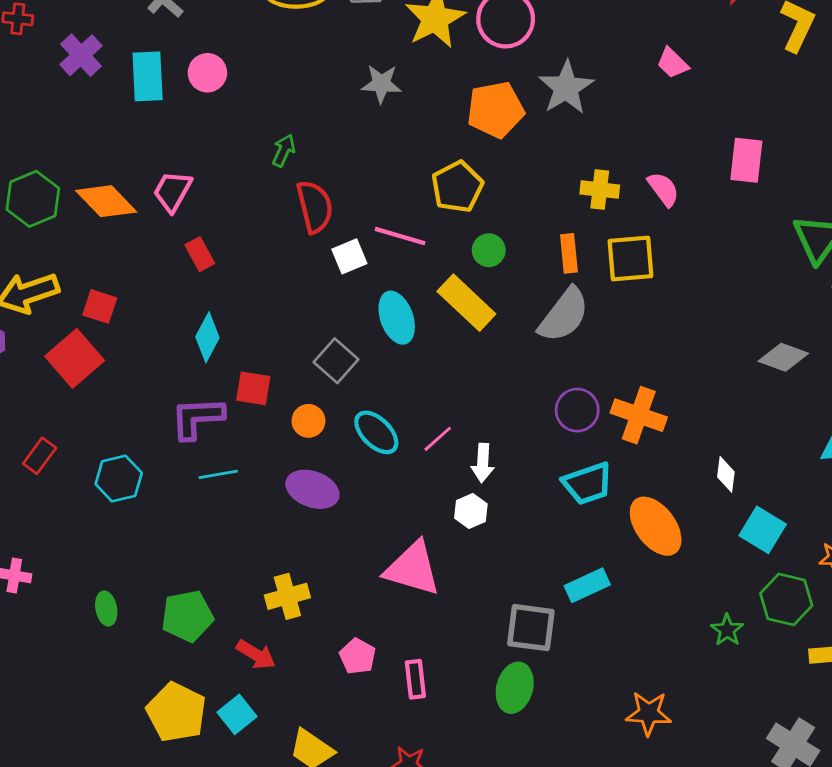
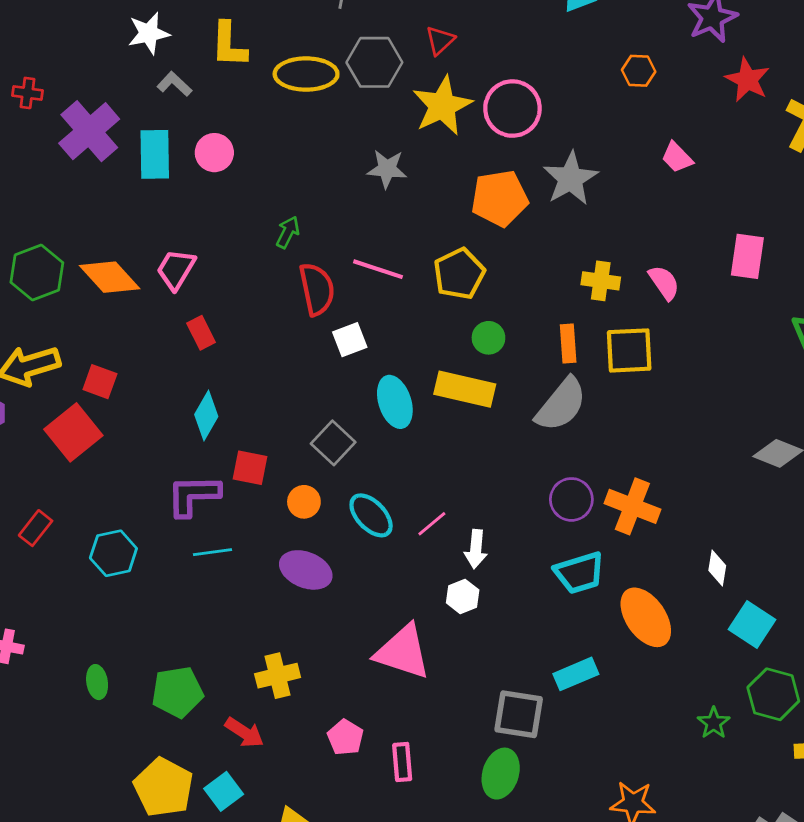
purple cross: (81, 55) -> (89, 131), size x1.4
pink line: (400, 236) -> (378, 269), moved
yellow rectangle: (466, 303) -> (465, 389), turned -32

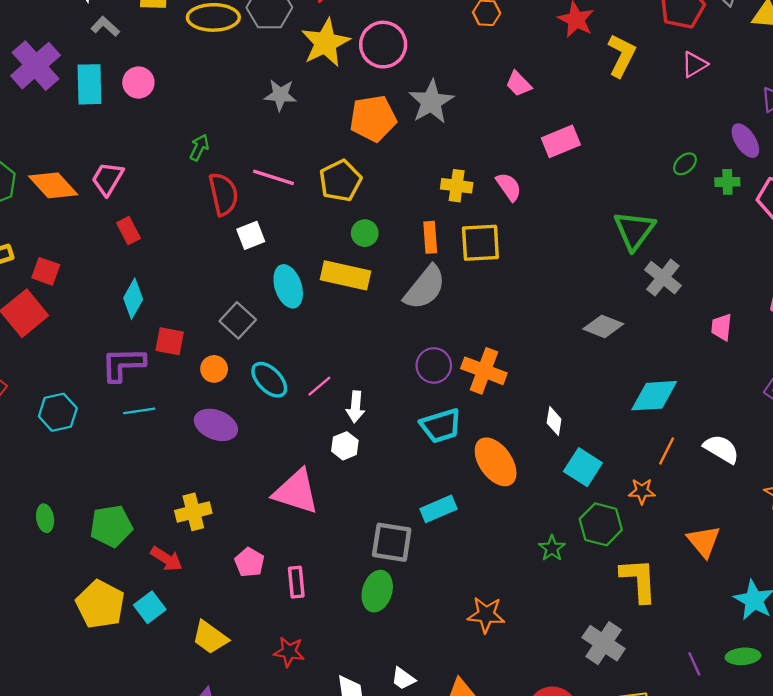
pink rectangle: (747, 256) -> (561, 141), moved, turned 60

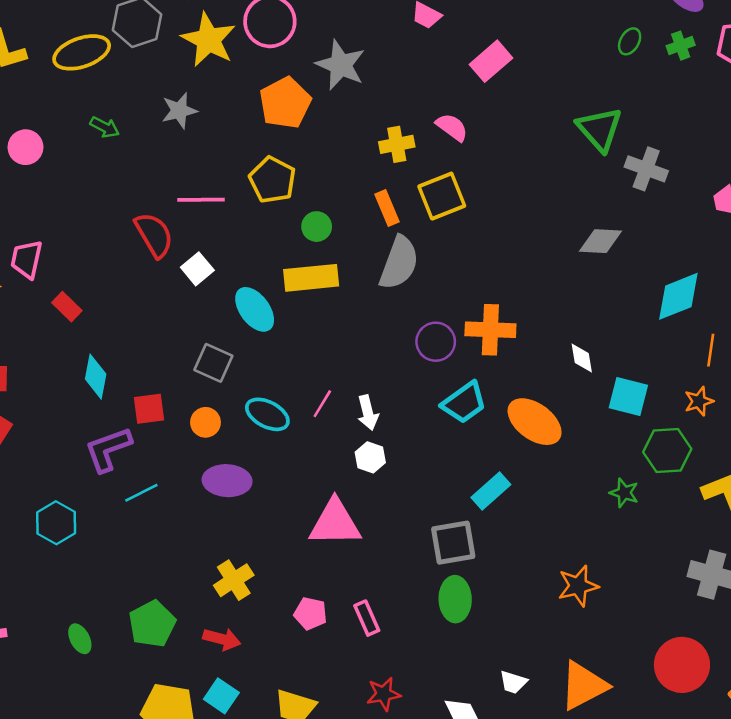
green arrow: (199, 147) -> (105, 127), moved, turned 110

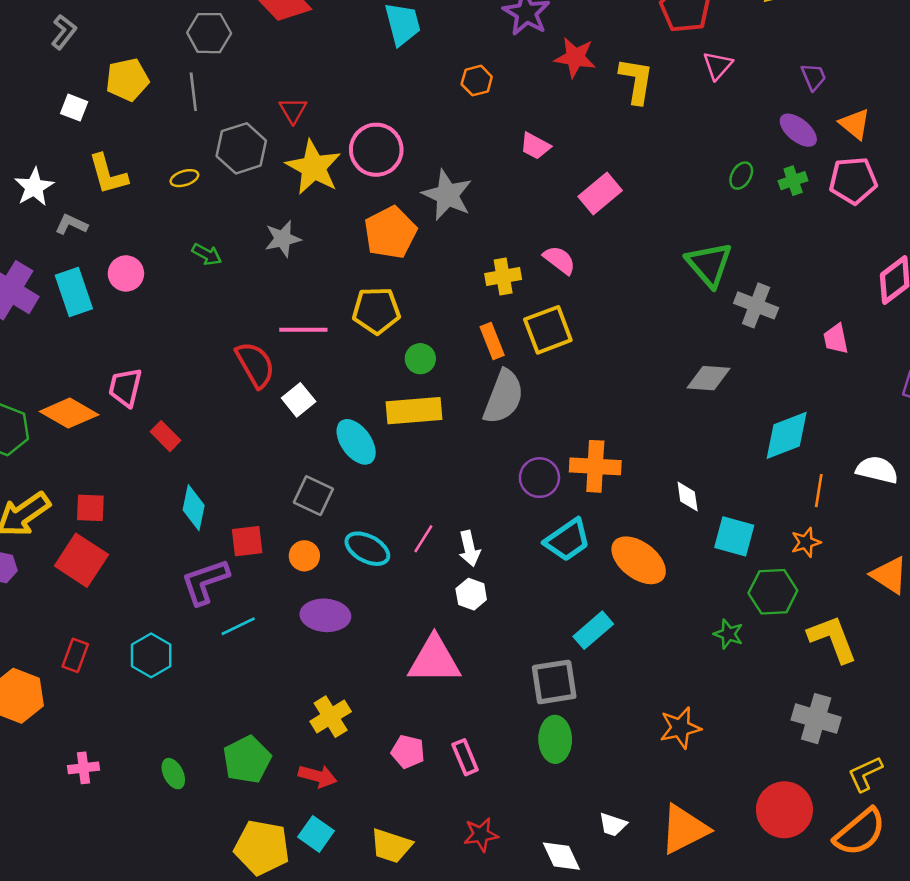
yellow ellipse: (82, 52) -> (184, 178), size x0.5
yellow pentagon: (272, 180) -> (376, 311), turned -30

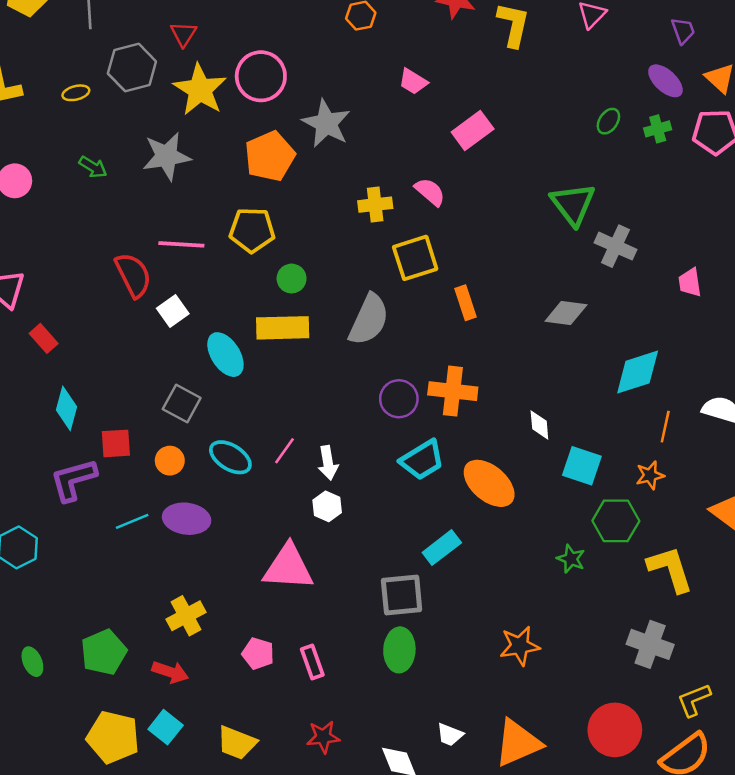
gray star: (283, 239) -> (167, 156), size x1.4
orange rectangle: (492, 341) -> (465, 303), moved
cyan line: (238, 626) -> (132, 521), moved

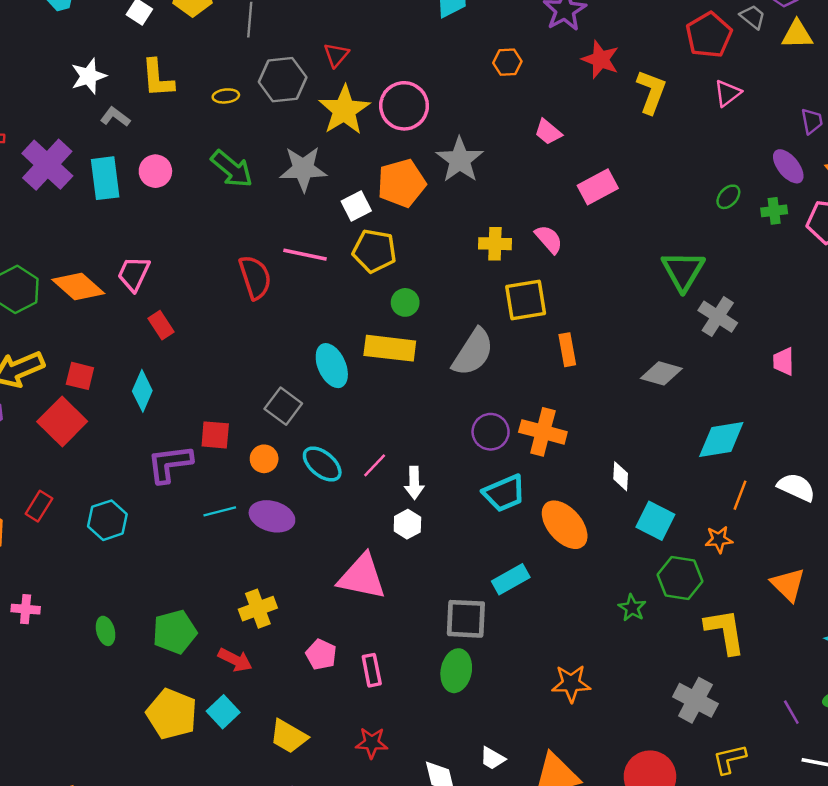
green arrow: (93, 167) -> (232, 169), size x1.6
white square: (173, 311) -> (356, 206), moved
cyan diamond: (67, 408) -> (142, 391), moved

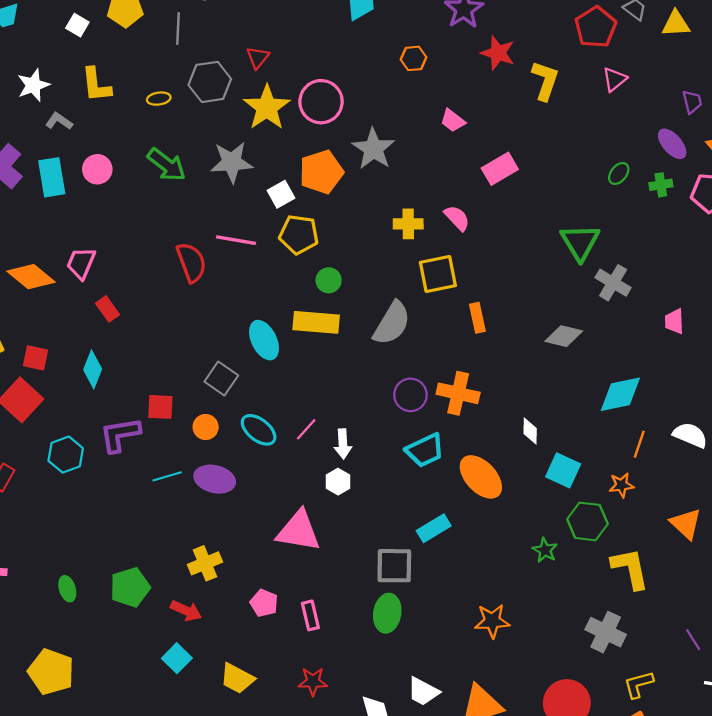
cyan hexagon: (107, 520) -> (66, 455), moved
yellow pentagon: (172, 714) -> (51, 672), moved
white trapezoid: (492, 758) -> (423, 692), size x1.4

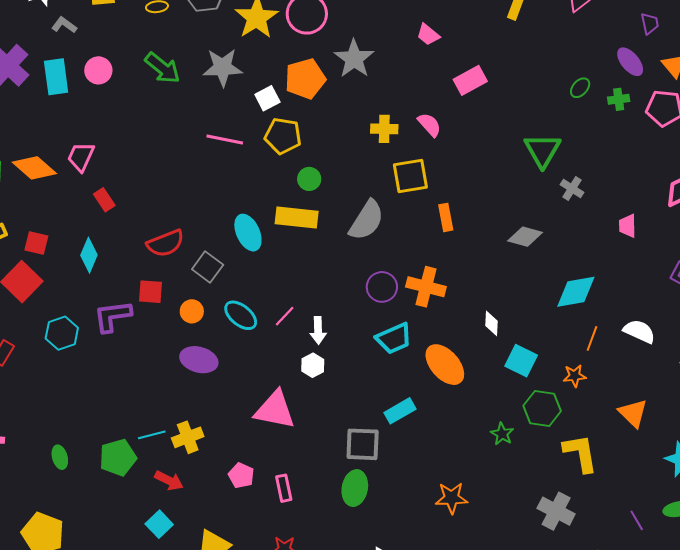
red semicircle: (191, 262) -> (165, 243), moved, turned 87
gray cross: (613, 283) -> (572, 189), size x0.7
cyan line: (167, 476) -> (152, 435), moved

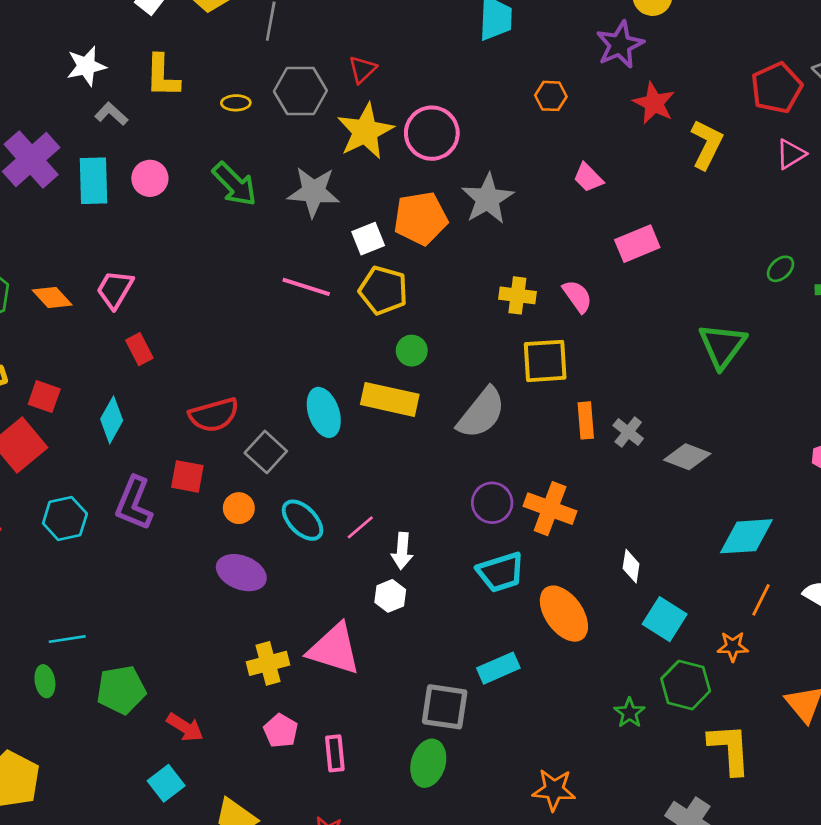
orange diamond: (34, 168) -> (52, 297), size x0.7
gray cross: (572, 189) -> (628, 432), moved
purple L-shape: (113, 316) -> (134, 503), turned -66
cyan line: (152, 435) -> (67, 639), moved
yellow cross: (188, 437) -> (268, 663), moved

